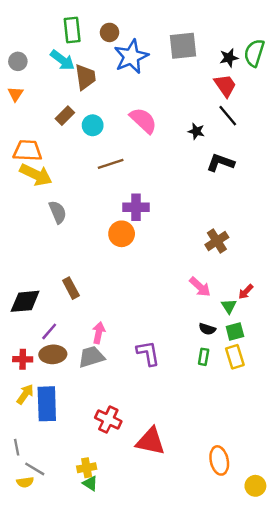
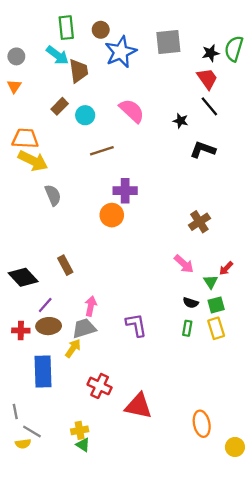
black diamond: (25, 301) -> (23, 277), turned 52
yellow arrow: (25, 394) -> (73, 348), moved

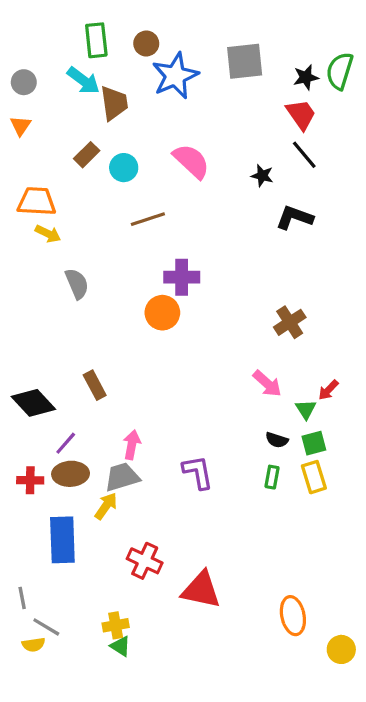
yellow arrow: (33, 161) -> (48, 234), size x0.6

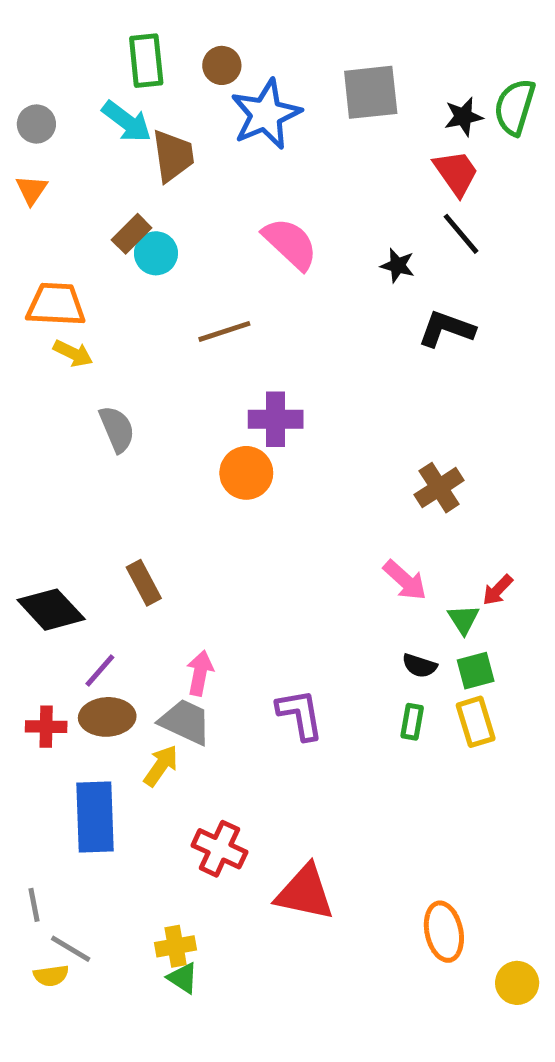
cyan circle: (124, 168) -> (156, 253), moved
gray trapezoid: (122, 477) -> (185, 722), turned 42

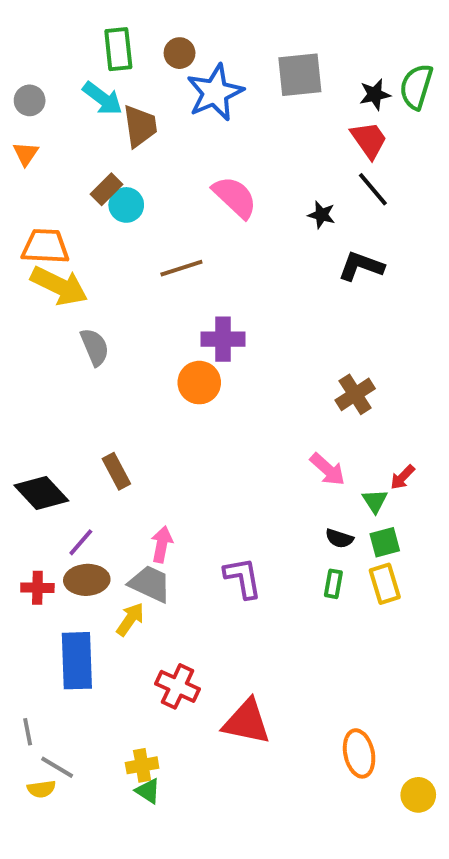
yellow arrow: (73, 353) -> (59, 286), size x1.8

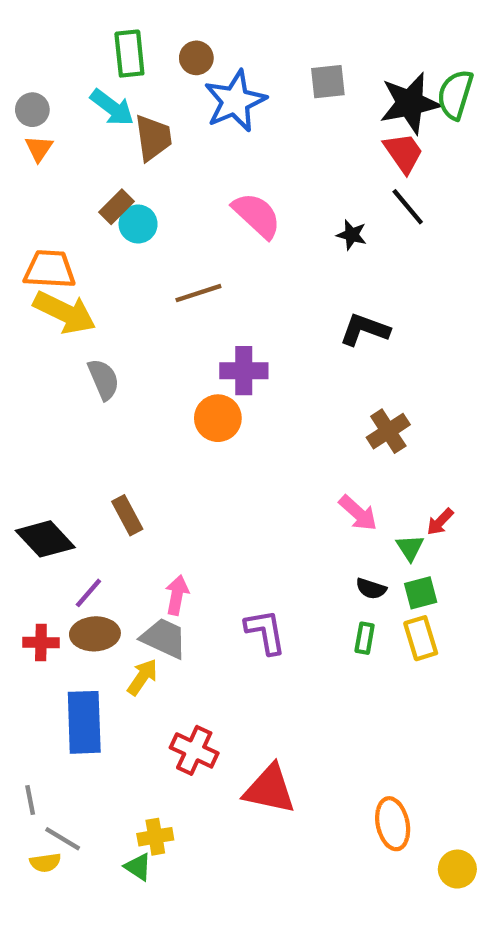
gray square: (300, 75) -> (328, 82), size x0.7
black star: (375, 94) -> (410, 103), size x1.8
orange triangle: (26, 154) -> (39, 148), moved
black L-shape: (361, 266) -> (365, 330), moved
green triangle: (148, 791) -> (138, 867), moved

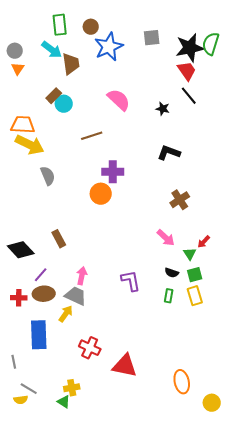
purple L-shape: (265, 632) -> (131, 281), moved
gray line: (30, 800) -> (14, 362), moved

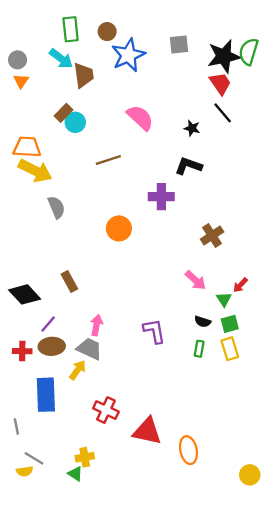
black L-shape: (169, 153) -> (188, 166), moved
purple cross: (113, 172) -> (161, 197), moved
orange ellipse: (182, 382) -> (188, 450), moved

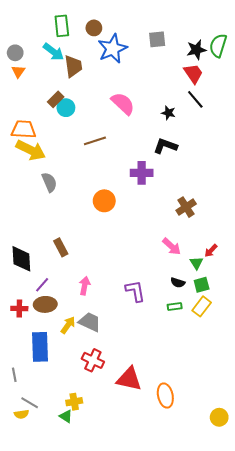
black star: (224, 56) -> (196, 50), size x0.7
black diamond: (25, 294) -> (21, 259), turned 40
gray trapezoid: (89, 349) -> (90, 322), moved
green rectangle: (199, 349) -> (175, 306), turned 72
yellow rectangle: (230, 349) -> (202, 306), turned 54

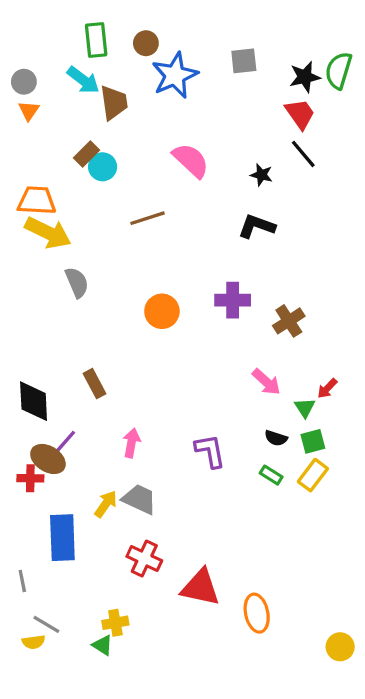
purple cross: (142, 173) -> (233, 300), moved
brown ellipse: (45, 304) -> (48, 459), moved, turned 35
green rectangle: (175, 306) -> (271, 475), turned 40

